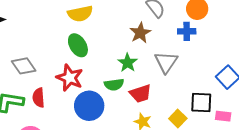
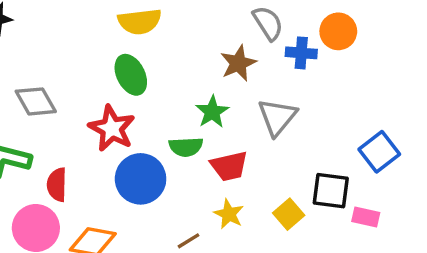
blue cross: (187, 31) -> (301, 53), moved
red semicircle: (39, 98) -> (57, 185), moved

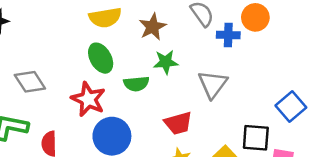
brown star: (238, 63) -> (153, 27), moved
green star: (212, 112) -> (166, 62), moved, turned 30
green semicircle: (186, 147) -> (136, 84), moved

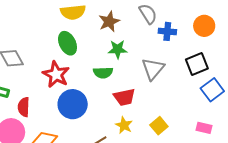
orange circle: (255, 17) -> (204, 26), moved
green semicircle: (136, 84) -> (103, 73), moved
black square: (256, 138) -> (197, 64), moved, turned -30

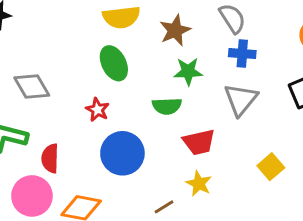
blue cross: (167, 31) -> (242, 54), moved
red star: (56, 74) -> (97, 110), size x0.6
yellow square: (159, 126) -> (271, 167), moved

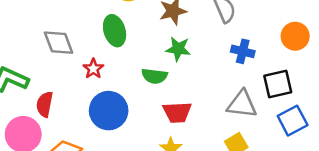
blue cross: (242, 54) -> (243, 51), moved
gray diamond: (32, 86) -> (59, 43), moved
gray triangle: (241, 99) -> (242, 104), moved, turned 48

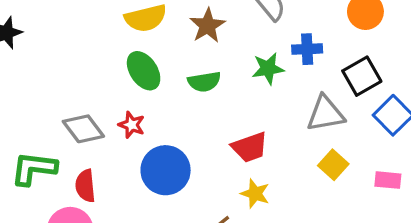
gray diamond: (59, 43) -> (83, 129), moved
green star: (178, 49) -> (268, 69), moved
green semicircle: (155, 76) -> (204, 82), moved

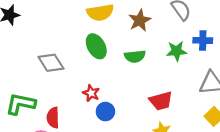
red star: (132, 125) -> (91, 93), moved
gray diamond: (83, 129) -> (51, 63), moved
blue circle: (166, 170) -> (105, 112), size x0.6

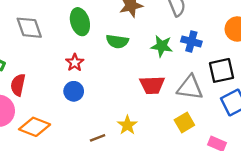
red star: (91, 93) -> (75, 63), moved
red trapezoid: (161, 101) -> (152, 85), moved

